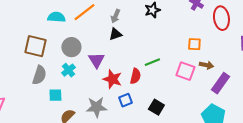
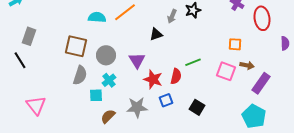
gray arrow: (115, 16) -> (172, 16), moved
gray circle: (71, 47) -> (106, 55), moved
cyan cross: (68, 70) -> (109, 80), moved

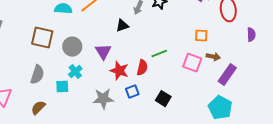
gray semicircle: (80, 75) -> (37, 75), moved
brown semicircle: (108, 116) -> (38, 108), moved

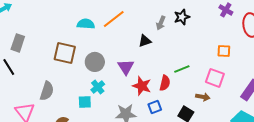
brown arrow: (213, 57) -> (203, 97), moved
gray semicircle: (37, 75) -> (47, 91), moved

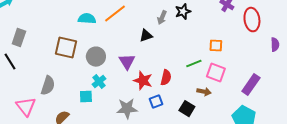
orange square: (224, 51) -> (216, 46), moved
green line: (182, 69) -> (194, 64), moved

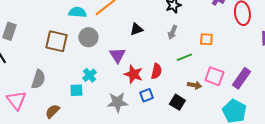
gray arrow: (162, 18) -> (172, 32), moved
gray circle: (96, 57) -> (88, 37), moved
pink square: (216, 73) -> (214, 76), moved

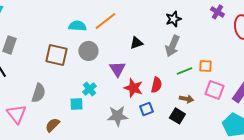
gray arrow: (172, 32) -> (172, 46), size x1.5
orange square: (206, 39) -> (205, 66), moved
brown arrow: (194, 85) -> (186, 99), moved

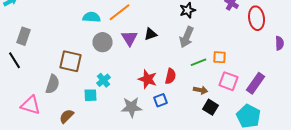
brown square: (56, 55) -> (71, 61), moved
purple triangle: (117, 69) -> (130, 38), moved
pink triangle: (16, 114) -> (31, 105), turned -35
black square: (177, 116) -> (211, 107), moved

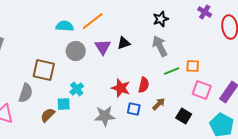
gray arrow: (187, 37) -> (160, 46), turned 130
brown arrow: (201, 90) -> (159, 104), moved, turned -56
blue square: (161, 100) -> (134, 109), turned 32
brown semicircle: (67, 116) -> (48, 115), moved

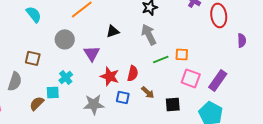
cyan semicircle: (65, 26) -> (34, 14), moved, turned 48
purple triangle: (103, 47) -> (92, 53), moved
brown square: (44, 70) -> (33, 58), size x0.7
brown arrow: (159, 104) -> (148, 92), turned 88
black square: (184, 116) -> (173, 104), turned -35

